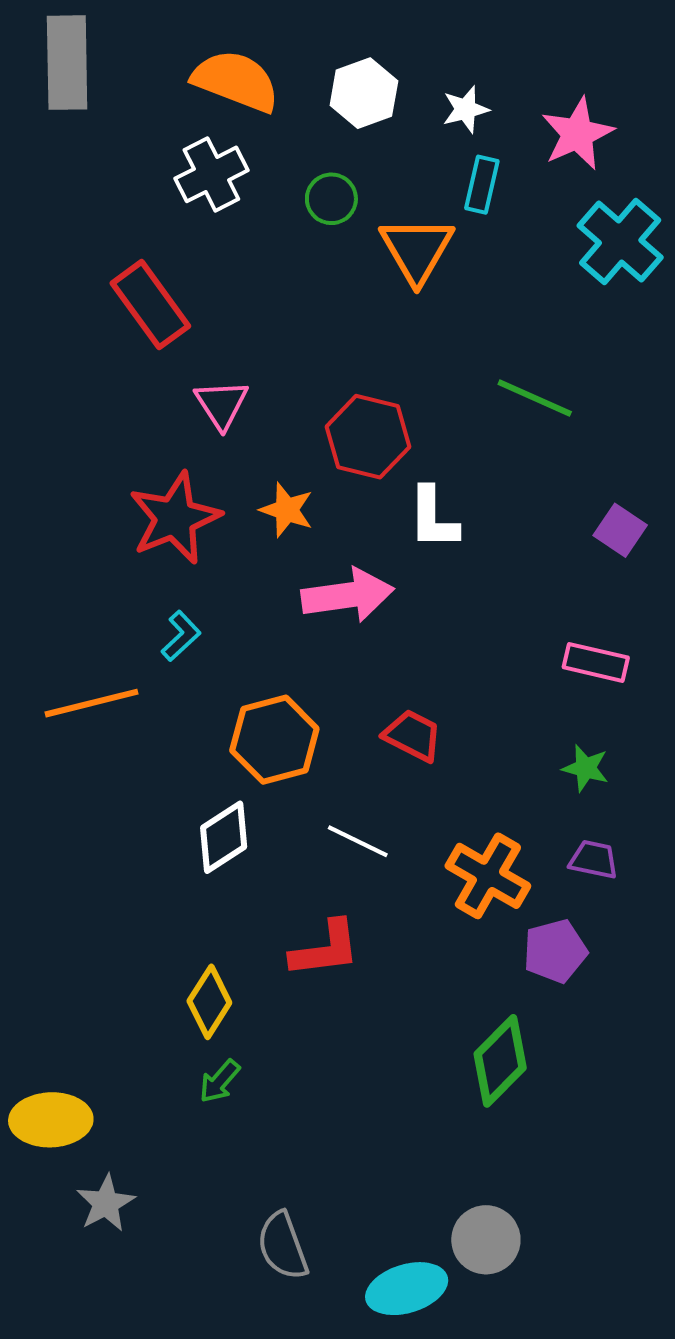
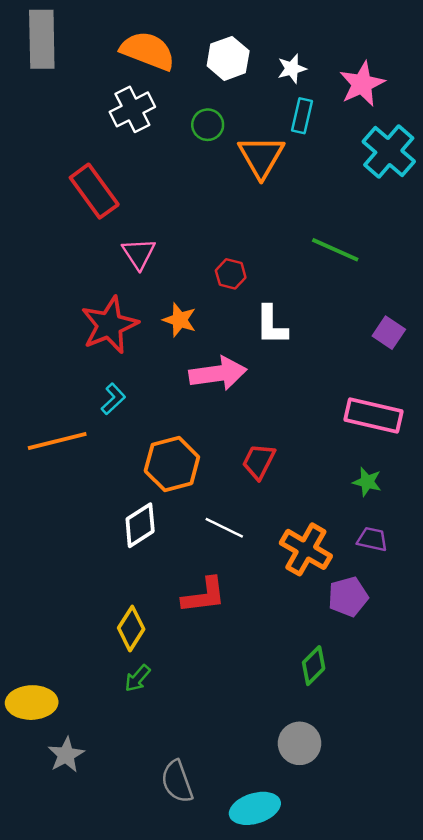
red hexagon: (368, 437) -> (231, 274), size x0.6
pink rectangle: (596, 662) -> (373, 416), size x1.4
red trapezoid: (413, 736) -> (259, 461), turned -90
green diamond: (500, 1061) -> (314, 666), size x0.7
gray circle: (486, 1240) -> (300, 743), moved

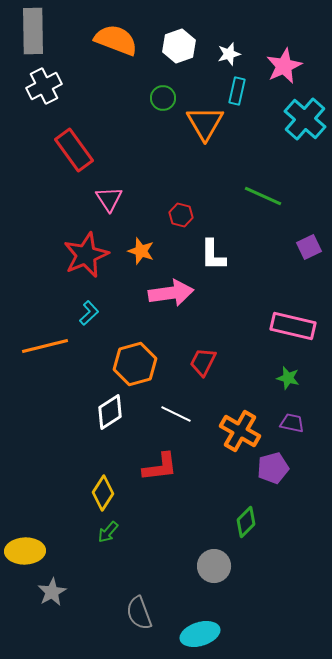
white cross: (132, 109) -> (44, 86), moved
purple square: (389, 333) -> (309, 247), moved, turned 30
gray circle: (300, 743) -> (214, 566), moved

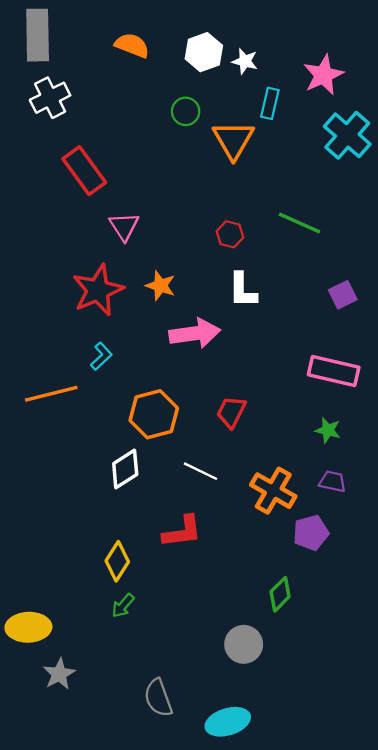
orange semicircle: (116, 40) -> (132, 45), size x0.7
white star: (229, 54) -> (245, 61), moved, turned 30
red hexagon: (181, 215) -> (230, 234), moved
purple square: (309, 247) -> (343, 295), moved

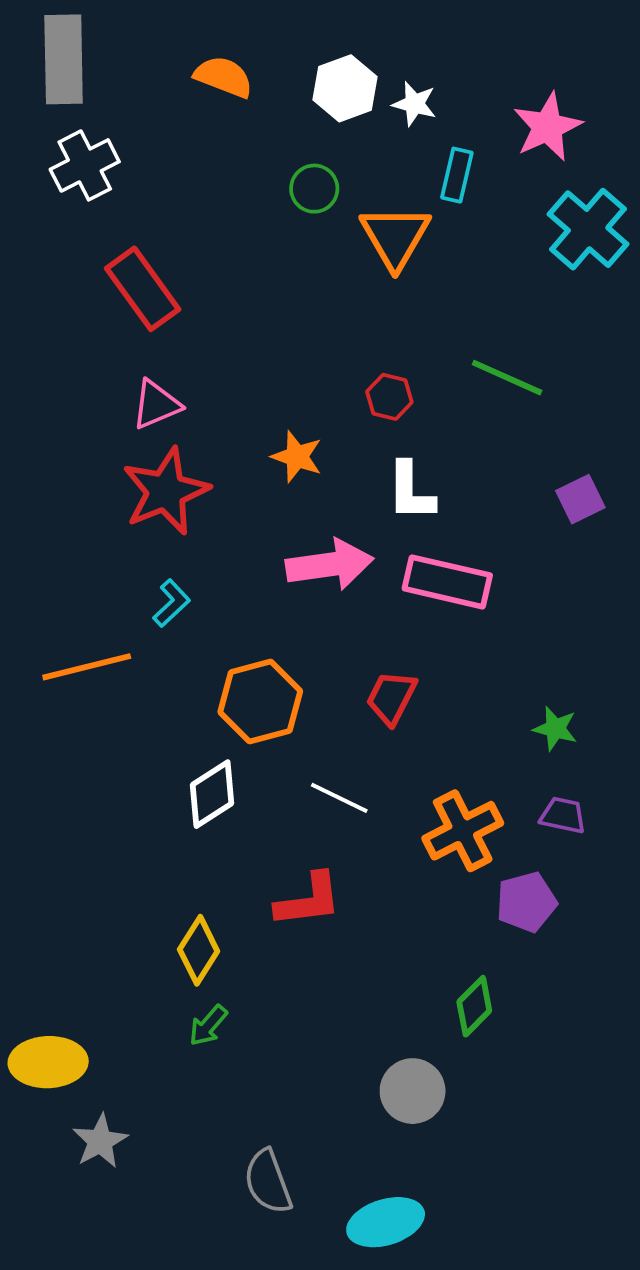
pink triangle: (124, 226) -> (156, 405), moved, turned 40
orange star: (161, 286) -> (297, 457), moved
pink rectangle: (334, 371) -> (447, 582), moved
orange cross: (273, 491) -> (463, 831), turned 33

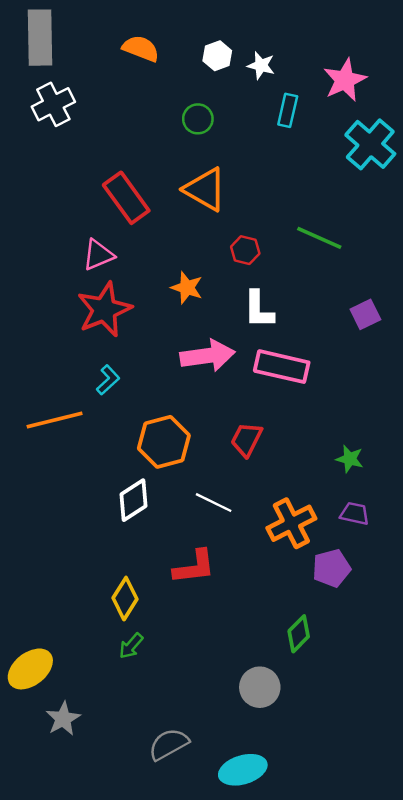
white hexagon: (345, 88) -> (217, 56), size x0.7
orange triangle: (395, 237) -> (205, 189), moved, turned -30
red rectangle: (143, 289) -> (126, 198), moved
yellow ellipse: (48, 1062) -> (30, 669), turned -36
gray semicircle: (268, 1182) -> (169, 744), turned 81

